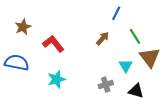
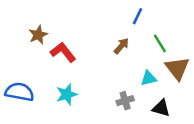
brown star: (23, 27) -> (38, 35), moved
blue semicircle: (17, 63) -> (20, 92), moved
cyan triangle: (126, 66) -> (149, 78), turned 48

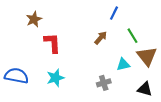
brown star: (38, 35) -> (34, 19), moved
red L-shape: (63, 52) -> (52, 43), turned 35
black triangle: (161, 108) -> (145, 89), moved

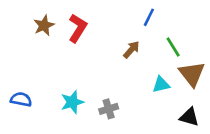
red L-shape: (52, 43) -> (78, 28), moved, turned 35
blue semicircle: (16, 76) -> (21, 99), size x0.7
gray cross: (104, 83) -> (109, 109), moved

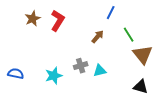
cyan triangle: (161, 85) -> (100, 71), moved
gray cross: (109, 109) -> (81, 66), moved

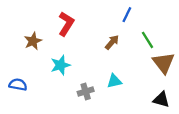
brown star: (33, 19) -> (33, 41), moved
gray cross: (81, 66) -> (86, 91), moved
cyan star: (54, 76) -> (60, 65), moved

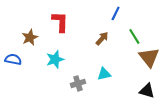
red L-shape: (66, 24) -> (60, 22), turned -30
blue semicircle: (18, 85) -> (13, 59), moved

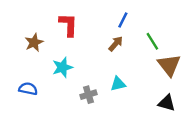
blue line: (116, 13) -> (123, 20), moved
blue semicircle: (13, 59) -> (28, 89), moved

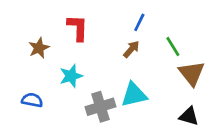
cyan triangle: (118, 84) -> (134, 95), size x1.5
gray cross: (88, 95) -> (100, 107), size x1.5

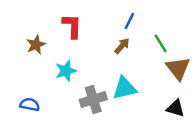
blue semicircle: (32, 100) -> (30, 104), moved

